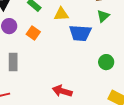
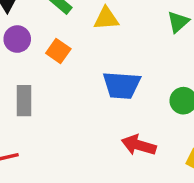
blue trapezoid: (80, 33) -> (122, 85), moved
red arrow: (62, 91) -> (139, 145), moved

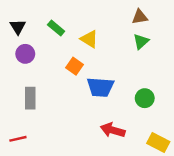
yellow triangle: (106, 18) -> (89, 39), turned 36
orange square: (58, 51) -> (75, 66), moved

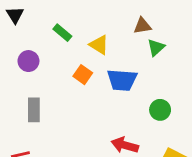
brown triangle: (140, 17) -> (142, 26), moved
black triangle: (18, 27) -> (15, 15), moved
blue trapezoid: (100, 87) -> (122, 80), moved

